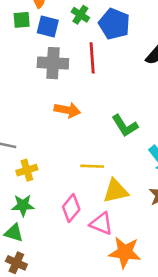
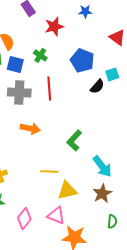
blue pentagon: (114, 24) -> (82, 60), moved
green L-shape: (125, 126) -> (74, 140), turned 75
pink diamond: (71, 208) -> (24, 218), moved

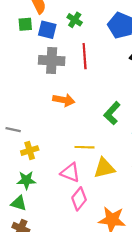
pink triangle: (56, 215) -> (70, 172), moved
pink diamond: (24, 218) -> (79, 199), moved

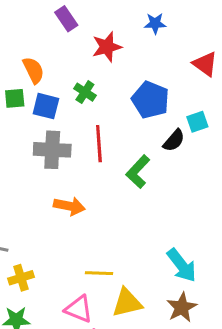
green L-shape: (112, 113) -> (138, 172), moved

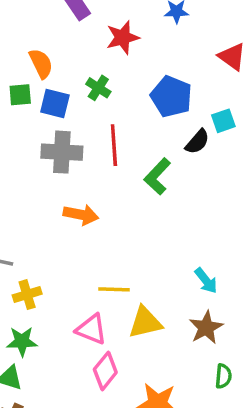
cyan arrow: (182, 265) -> (206, 281), size x0.7

